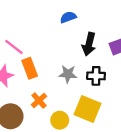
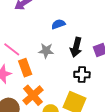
gray star: (68, 74) -> (46, 51), moved
orange cross: (39, 100) -> (33, 95), size x1.5

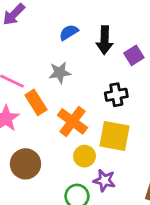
black arrow: (76, 47) -> (105, 40), moved
orange cross: (33, 95) -> (73, 121), moved

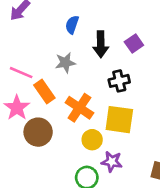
blue semicircle: (69, 32) -> (72, 25), turned -36
black arrow: (105, 40) -> (101, 44), moved
brown circle: (25, 164) -> (38, 132), moved

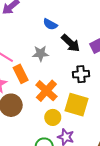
blue semicircle: (72, 25) -> (50, 24), turned -88
black arrow: (101, 44) -> (71, 43), turned -54

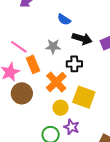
black arrow: (71, 43) -> (82, 39), turned -30
black cross: (81, 74) -> (74, 64), moved

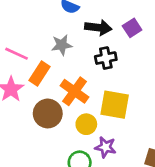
orange rectangle: (33, 64) -> (39, 74), turned 66
black cross: (74, 64) -> (106, 58), moved
brown circle: (22, 93) -> (48, 113), moved

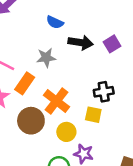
black cross: (106, 58) -> (104, 92), moved
yellow square: (115, 105) -> (93, 115), size x0.6

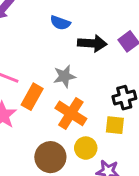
gray star: (46, 58) -> (64, 76), moved
brown circle: (31, 121) -> (50, 157), moved

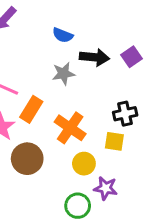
gray star: (64, 76) -> (63, 74), moved
brown circle: (50, 157) -> (27, 159), moved

